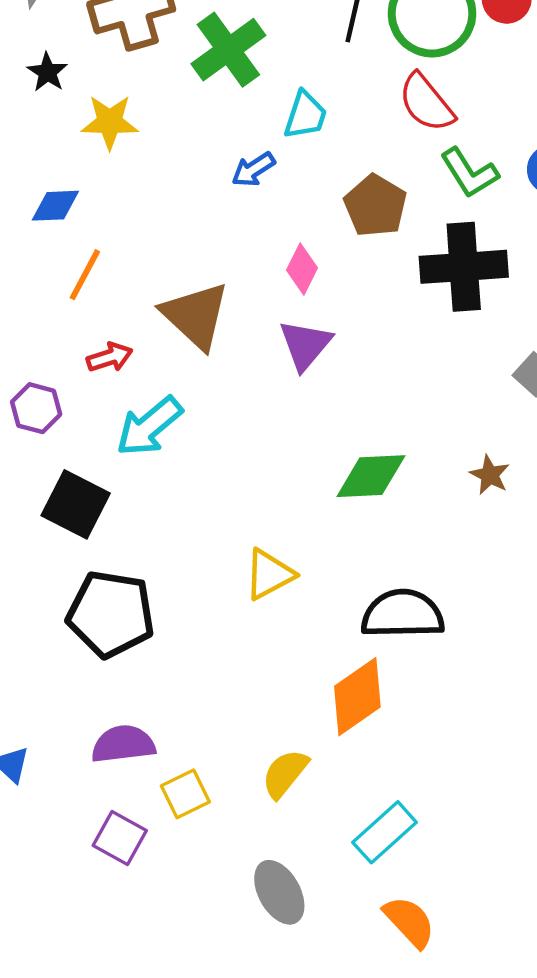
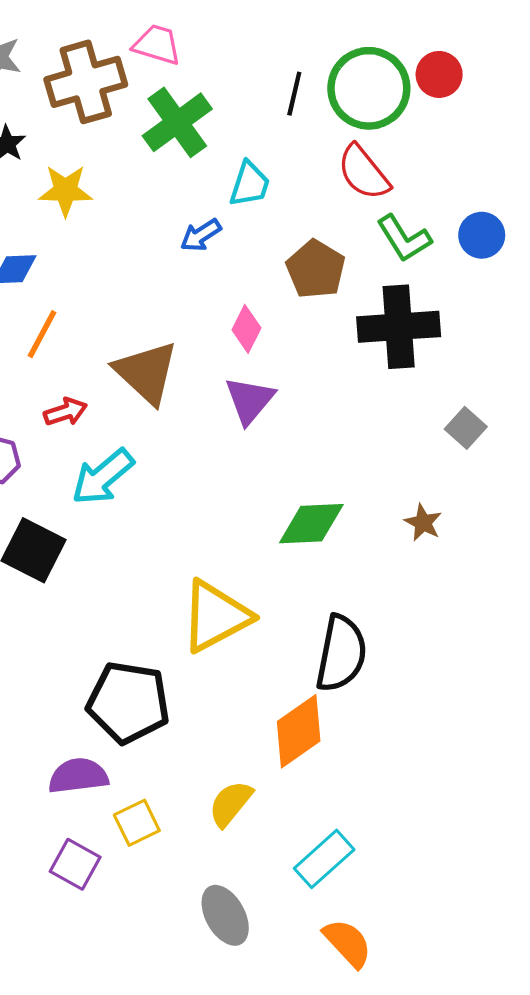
yellow triangle: (269, 574) -> (216, 616), size x1.5
black pentagon: (111, 614) -> (128, 702), moved
black semicircle: (403, 614) -> (341, 653), turned 102

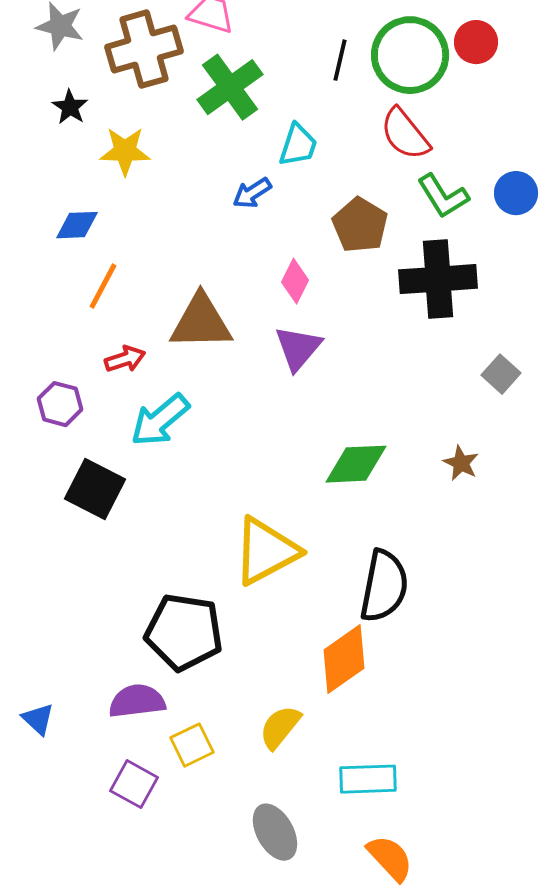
brown triangle: (146, 372) -> (201, 322), turned -44
cyan rectangle: (324, 859) -> (368, 779), turned 40

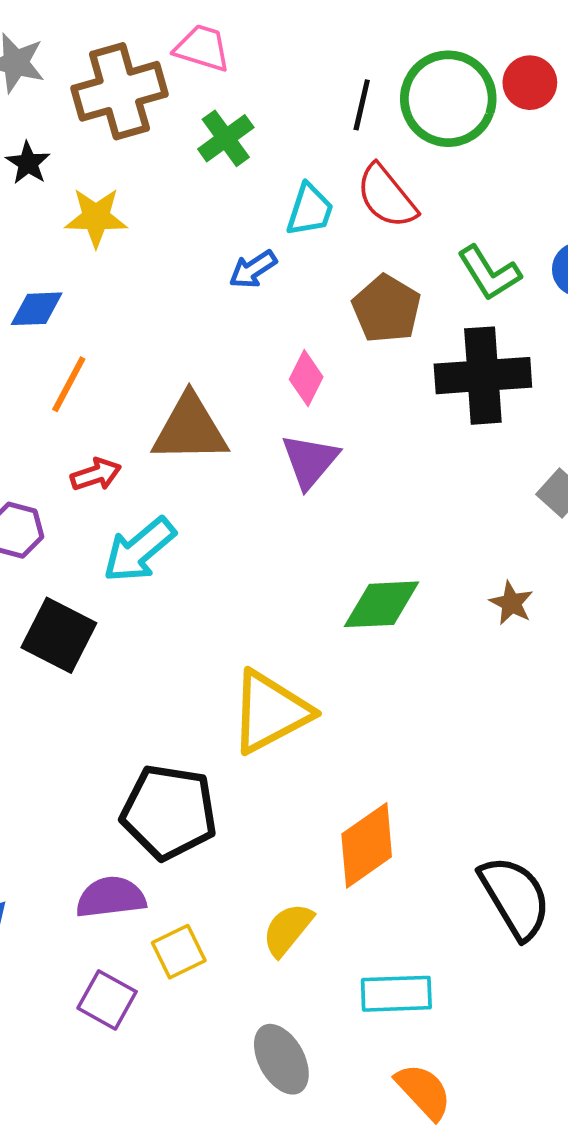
green cross: (230, 87) -> (226, 138), size x0.7
red semicircle: (405, 134) -> (386, 196), moved
black semicircle: (384, 586) -> (515, 897), moved, turned -42

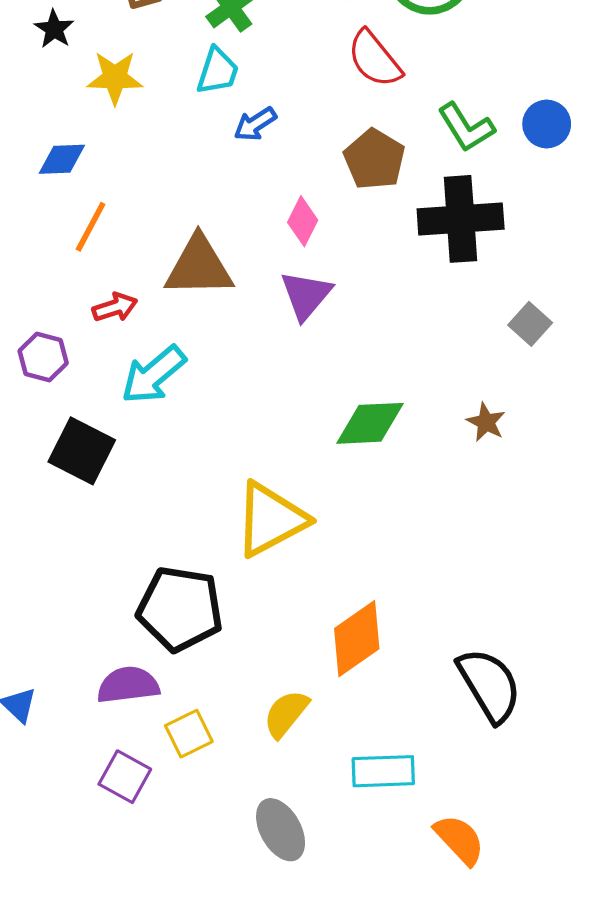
cyan trapezoid: (310, 210) -> (218, 71), moved
orange semicircle: (424, 1091) -> (459, 840), moved

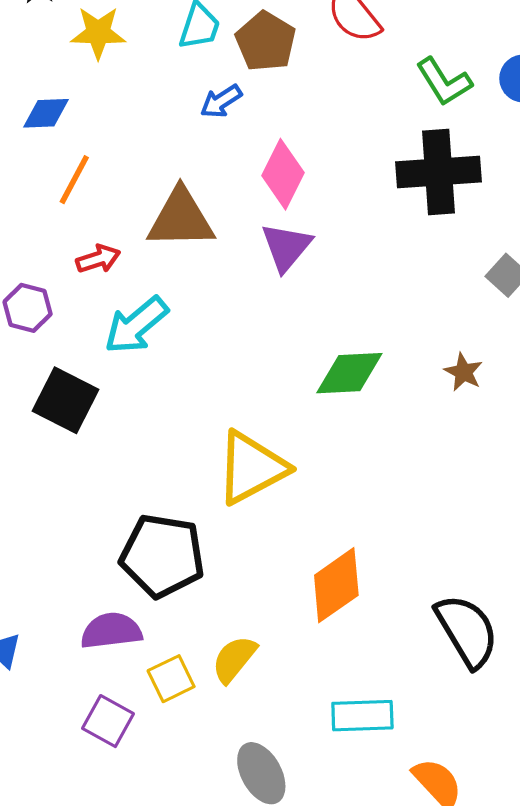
blue arrow: (255, 124) -> (221, 101), moved
brown pentagon: (374, 159) -> (266, 41), moved
pink diamond: (303, 221) -> (283, 174), size x1.4
yellow semicircle: (286, 714) -> (234, 659), moved

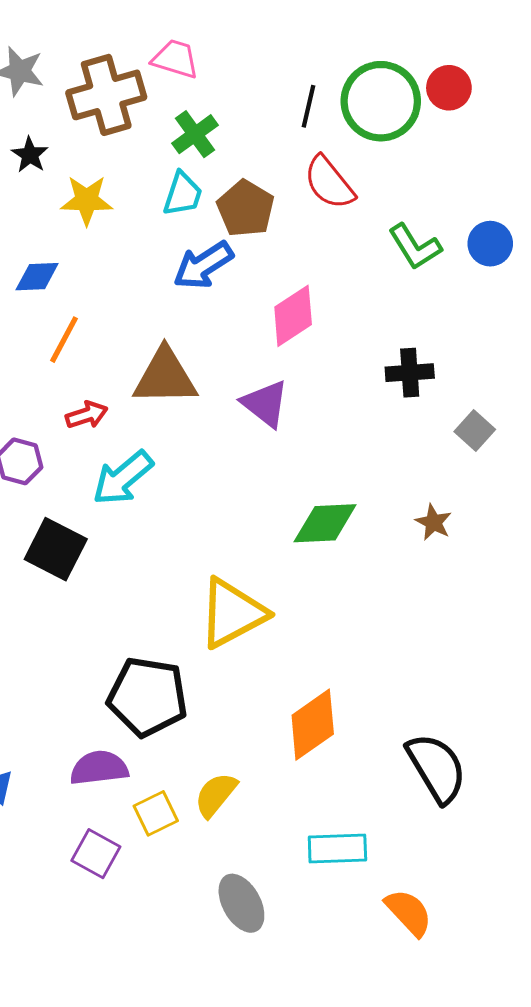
blue arrow: (221, 101) -> (203, 265), size x1.5
black cross: (439, 172) -> (410, 373), moved, size x0.6
pink diamond: (283, 174) -> (293, 316), moved, turned 30
purple triangle: (286, 247) -> (265, 404), turned -32

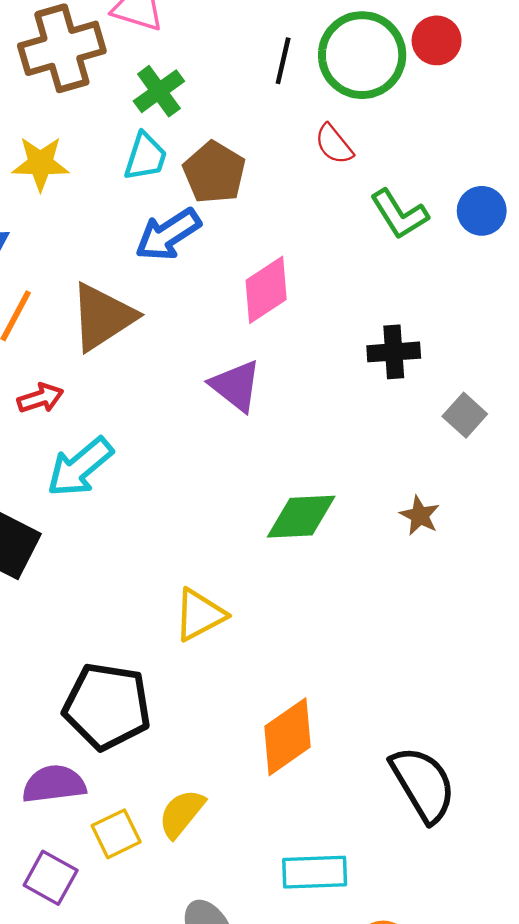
red semicircle: (329, 183) -> (334, 144), moved, size x0.7
brown triangle: (165, 377) -> (103, 317), moved, turned -32
yellow triangle: (232, 613) -> (200, 615), size x0.7

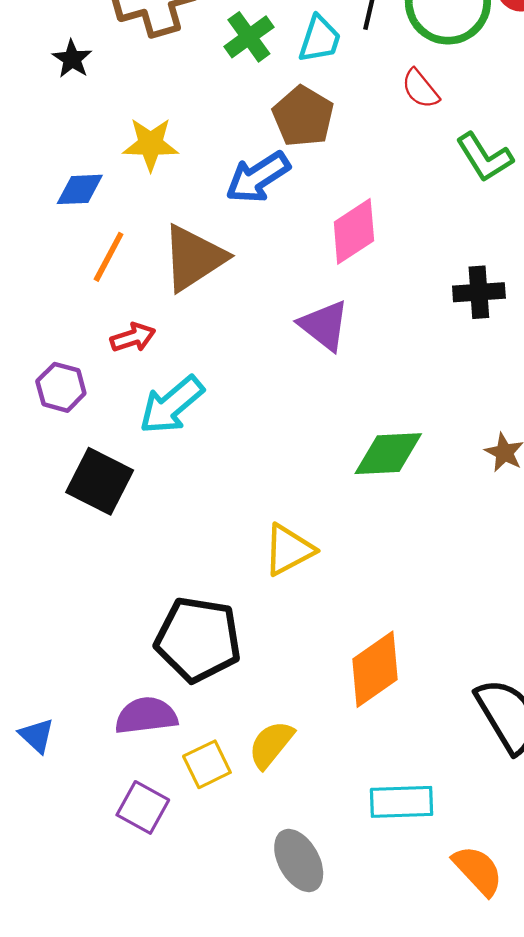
cyan trapezoid: (145, 157) -> (320, 39), moved
yellow star: (40, 163) -> (151, 144), moved

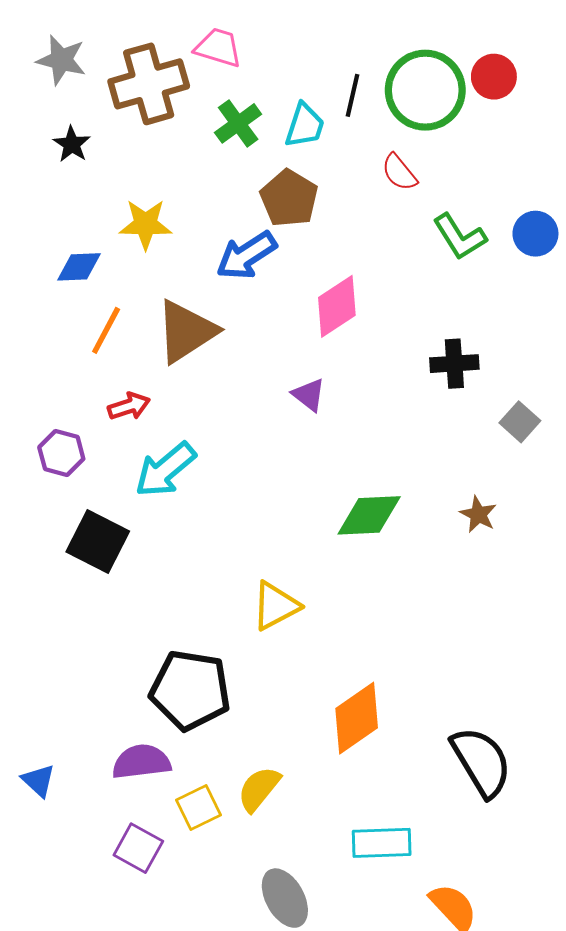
purple triangle: (324, 325) -> (309, 395), size x0.7

